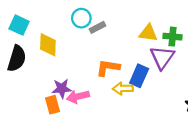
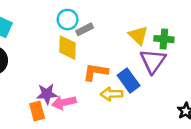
yellow triangle: (148, 33) -> (138, 35), turned 36
yellow diamond: (48, 45) -> (68, 48), moved
blue rectangle: (139, 76) -> (129, 81), turned -60

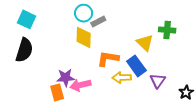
yellow triangle: (138, 35) -> (145, 43), moved
purple triangle: (153, 61) -> (158, 81), moved, size x0.7

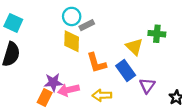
orange L-shape: (108, 59) -> (96, 63), turned -115
yellow arrow: (122, 78) -> (102, 95), moved
orange rectangle: (57, 92) -> (45, 97), turned 42

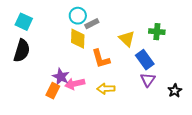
yellow triangle: (134, 47) -> (127, 39), moved
blue rectangle: (126, 70) -> (145, 60), moved
purple star: (53, 82) -> (61, 77), turned 30

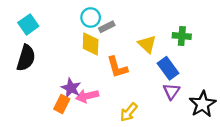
cyan square: (24, 22) -> (28, 24), turned 30
yellow arrow: (106, 89) -> (129, 112), moved, turned -48
black star: (175, 91) -> (203, 104), size x1.6

